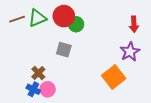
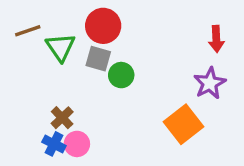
green triangle: (37, 18) -> (60, 47), moved, turned -42
green circle: (76, 24) -> (121, 75), moved
gray square: (64, 50) -> (98, 59), moved

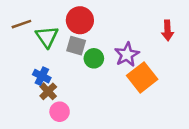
purple star: (210, 83) -> (127, 55), moved
orange square: (184, 124) -> (142, 77), moved
blue cross: (54, 144) -> (42, 76), moved

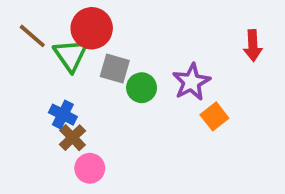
red circle: (80, 20) -> (92, 28), moved
brown line: (21, 24) -> (32, 36), turned 60
orange square: (142, 77) -> (214, 116), size x0.6

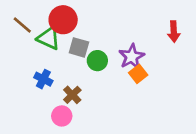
green triangle: (71, 55) -> (49, 38), turned -30
orange square: (214, 116) -> (138, 74), moved
brown cross: (72, 138) -> (72, 95), moved

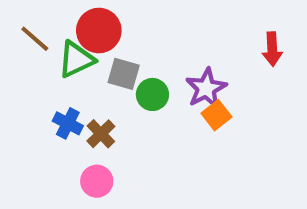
green triangle: (49, 38) -> (76, 59), turned -50
brown cross: (72, 95) -> (101, 134), moved

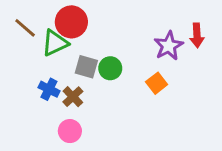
gray square: (124, 74) -> (86, 67), moved
purple star: (206, 88) -> (169, 46), moved

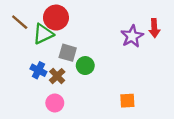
green circle: (110, 68) -> (85, 66), moved
orange square: (157, 83) -> (127, 101), moved, turned 35

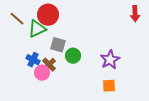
red arrow: (154, 28) -> (135, 14), moved
purple star: (132, 36) -> (110, 60), moved
pink circle: (55, 103) -> (42, 73), moved

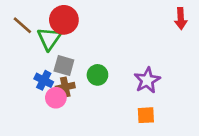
green triangle: (37, 29) -> (49, 39), turned -30
gray square: (58, 45) -> (64, 66), moved
brown cross: (49, 65) -> (65, 87), turned 32

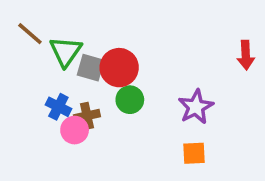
red arrow: (181, 19) -> (246, 55), moved
red circle: (64, 20) -> (119, 68), moved
gray square: (64, 66) -> (91, 68), moved

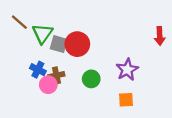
green circle: (130, 100) -> (91, 79), moved

